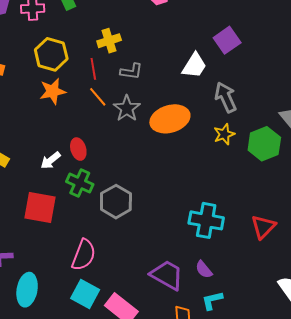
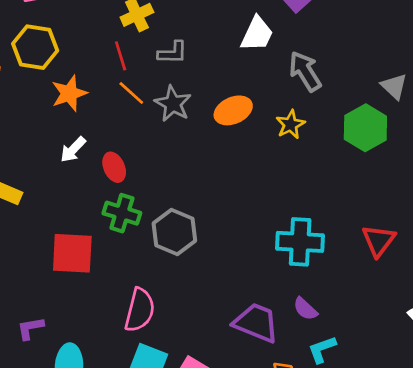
yellow hexagon: (51, 54) -> (35, 47), moved
orange ellipse: (170, 119) -> (233, 110), size x0.7
yellow star: (224, 134) -> (290, 124), moved
white arrow: (50, 160) -> (73, 150), moved

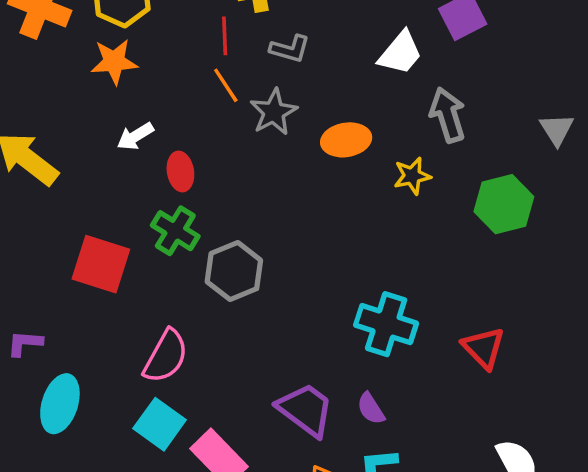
gray triangle: (394, 86) -> (557, 129), moved
orange star: (69, 93) -> (114, 62), moved
red triangle: (379, 241) -> (484, 348), turned -36

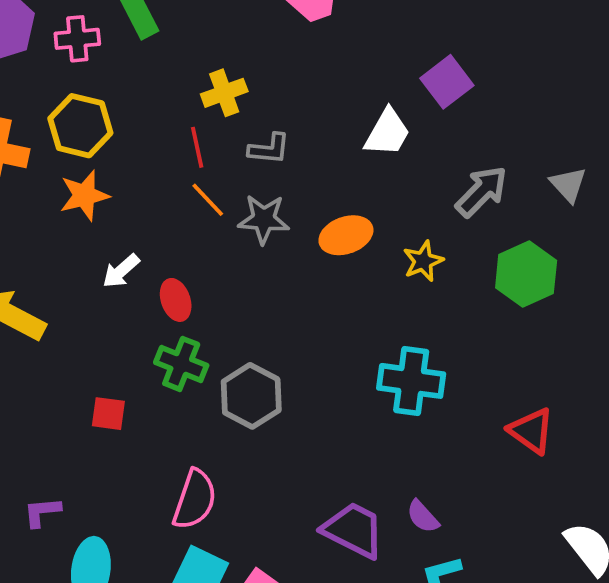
gray star: (274, 112) -> (264, 219), turned -30
gray arrow: (448, 115) -> (482, 191), moved, turned 72
red square: (101, 264) -> (108, 414), size x0.6
cyan cross: (386, 324) -> (411, 381), moved

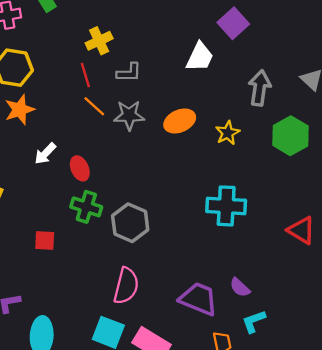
gray arrow: (482, 191) -> (260, 88), turned -32
pink semicircle: (195, 499) -> (126, 286), moved

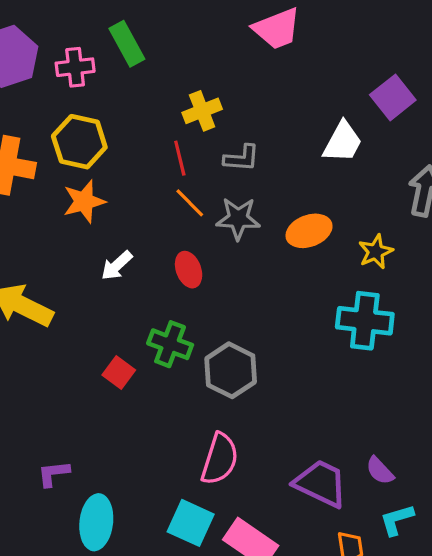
red ellipse: (80, 168) -> (189, 270), moved
cyan cross: (226, 206) -> (365, 321), moved
red square: (45, 240) -> (119, 373), moved, turned 30

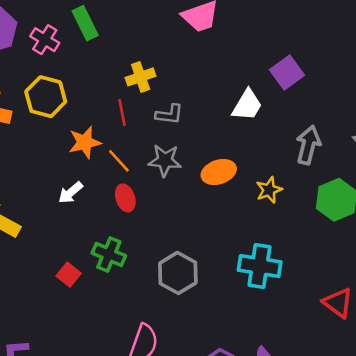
pink cross: (75, 67) -> (45, 40), turned 36
orange star: (84, 201) -> (85, 142), moved
orange line: (190, 203) -> (119, 161), moved
cyan cross: (365, 321) -> (260, 266), moved
gray hexagon: (231, 370) -> (178, 273), moved

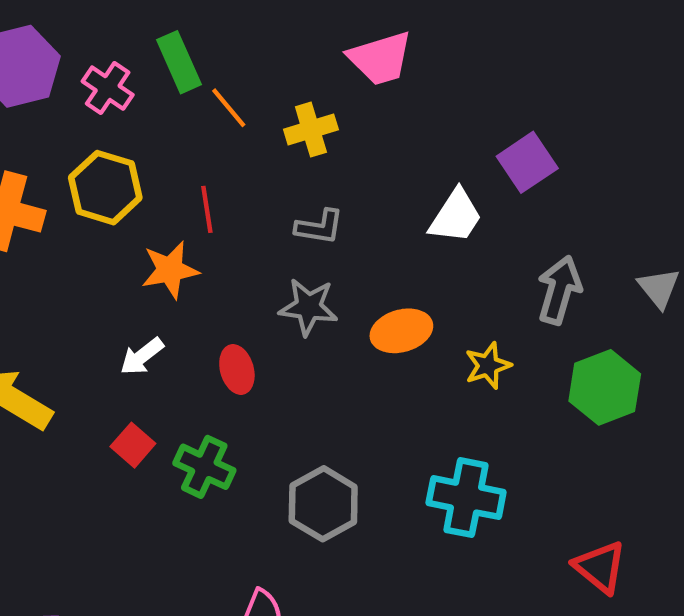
yellow cross: (141, 77) -> (311, 129), moved
red line: (122, 112) -> (207, 209), moved
orange line: (119, 161) -> (229, 108), moved
red square: (69, 275) -> (133, 445), moved

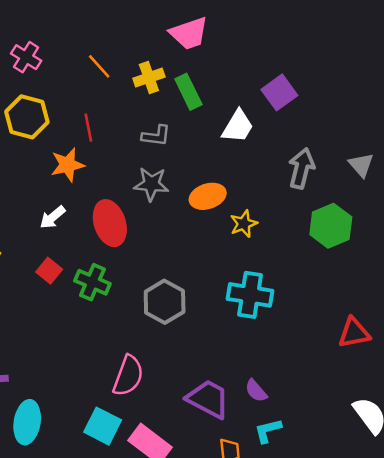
green rectangle: (179, 62) -> (188, 92), moved
yellow star: (488, 366) -> (244, 224), moved
red ellipse: (237, 369) -> (110, 223), size x1.6
red triangle: (600, 567) -> (354, 333), moved, turned -48

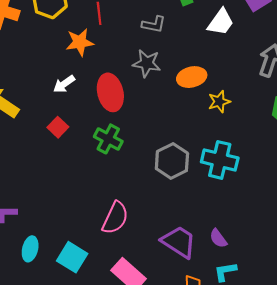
green cross: (92, 282) -> (108, 139), moved
gray hexagon: (165, 302) -> (172, 161), moved
cyan ellipse: (27, 422) -> (30, 249), size x0.7
cyan square: (103, 426) -> (72, 257), moved

